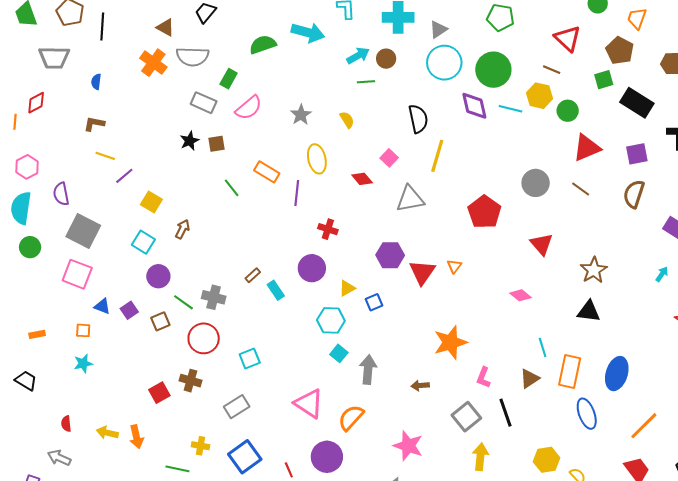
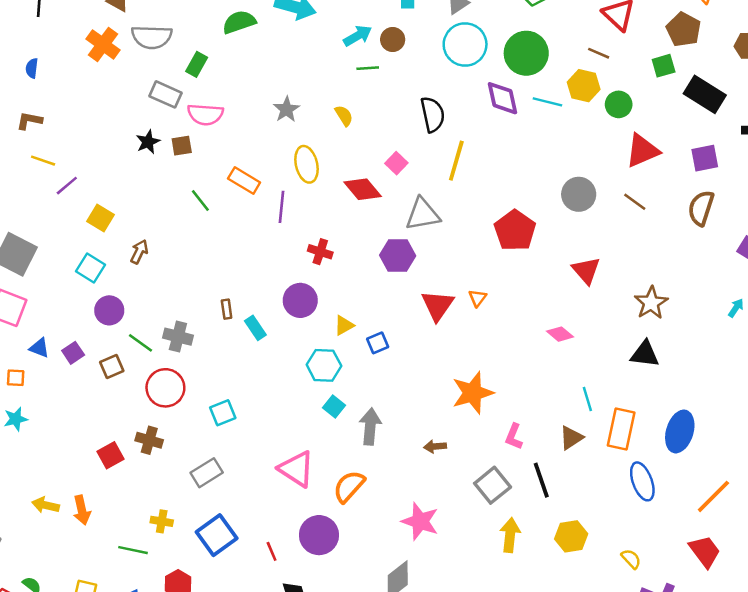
pink semicircle: (249, 108) -> (205, 114), moved, turned 44
red diamond: (362, 179) -> (363, 189), size x1.4
purple hexagon: (390, 255) -> (398, 255), moved
brown rectangle: (253, 275) -> (227, 309), turned -56
yellow hexagon: (547, 460) -> (571, 536), moved

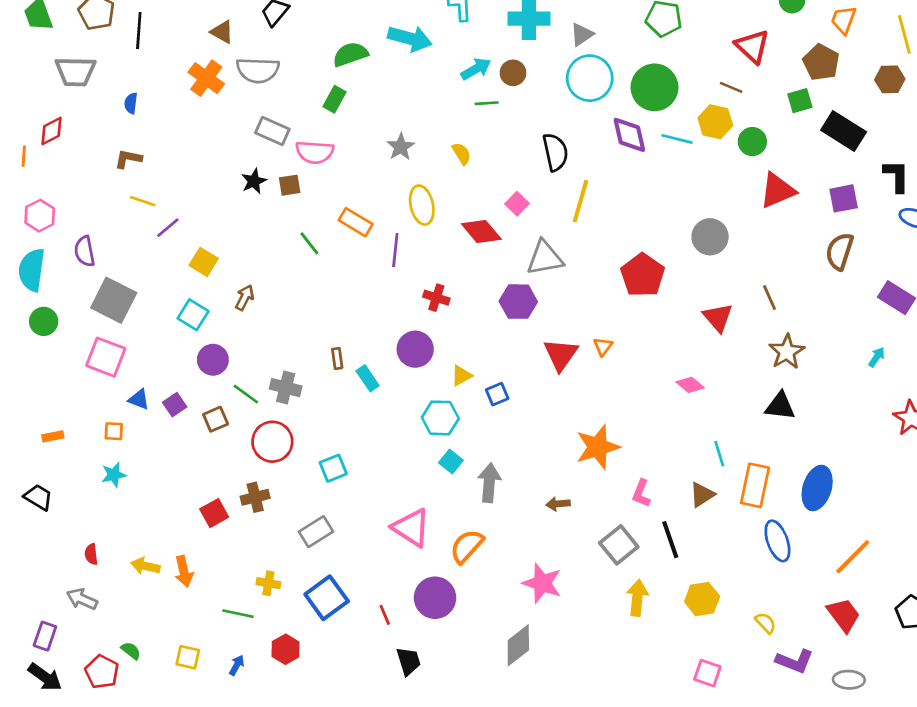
green rectangle: (197, 64) -> (335, 99), moved
brown line: (635, 202) -> (770, 298), moved, turned 30
brown cross: (149, 440) -> (255, 497), turned -30

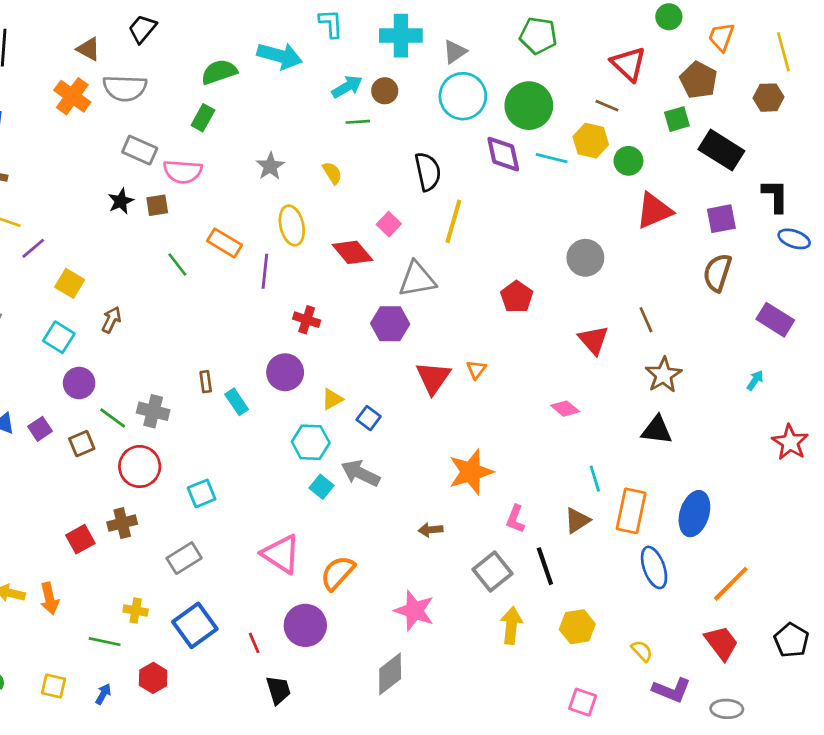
red pentagon: (643, 275) -> (517, 297), size x0.7
blue square: (497, 394) -> (369, 418), turned -30
gray arrow: (489, 483) -> (360, 473), moved, turned -69

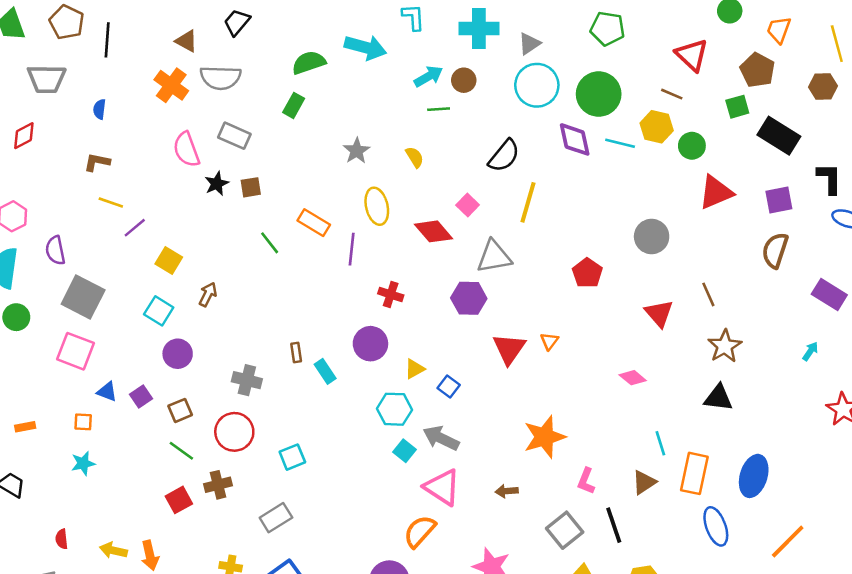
pink semicircle: (183, 172) -> (186, 150), moved, turned 66
black semicircle: (428, 172) -> (504, 156), turned 51
green line: (113, 418) -> (181, 451), moved
pink triangle: (281, 554) -> (442, 487), moved

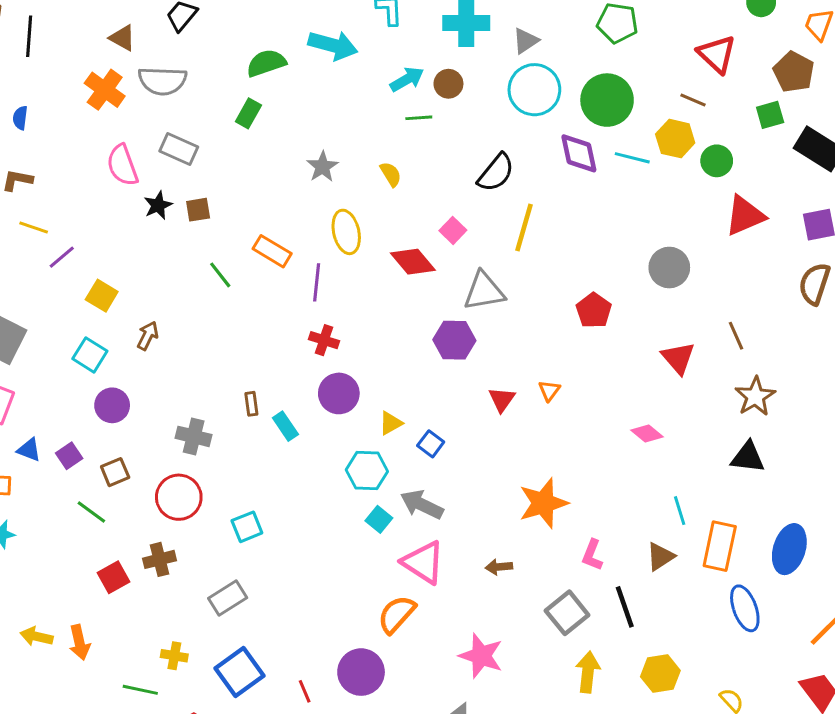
red cross: (391, 294) -> (324, 340), moved
red triangle: (509, 349) -> (502, 399), size x0.7
green line: (181, 451) -> (91, 512), moved

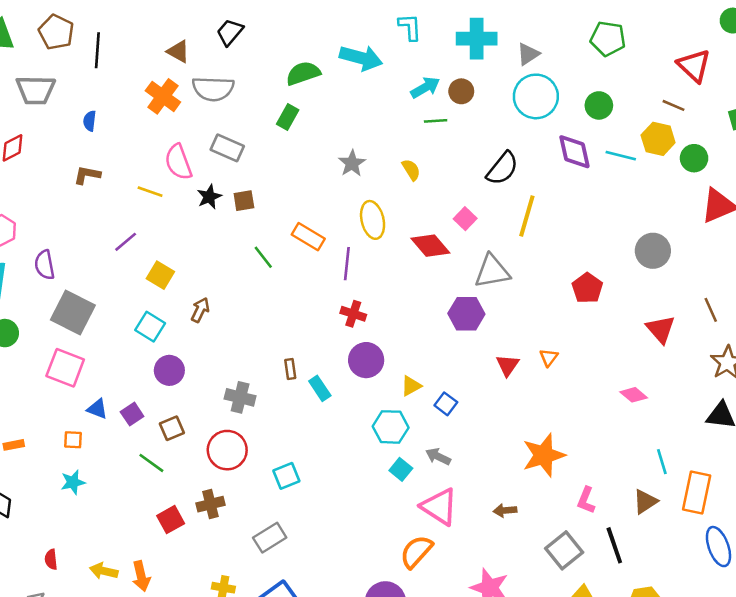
green circle: (607, 100) -> (599, 105), size x0.6
yellow line: (34, 227) -> (150, 192), moved
gray arrow: (422, 505) -> (438, 457), size x0.7

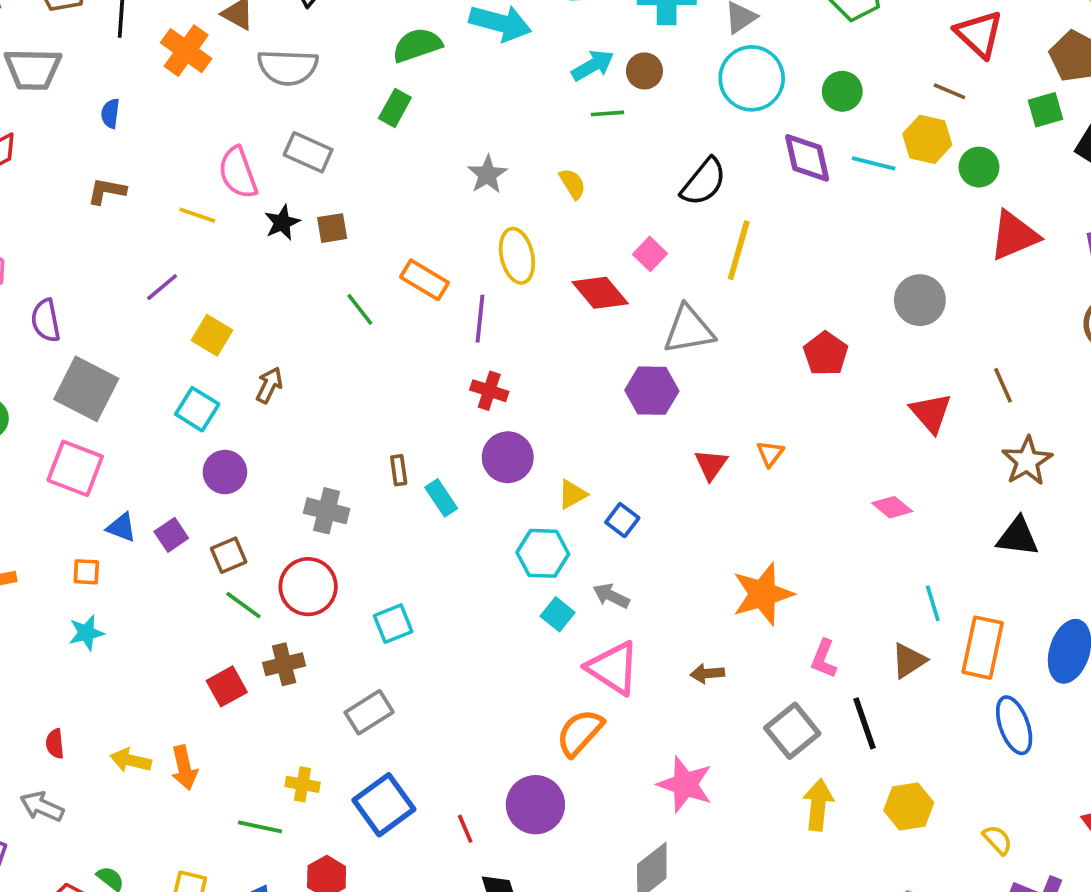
orange cross: (163, 96) -> (186, 51), moved
green line: (151, 463) -> (243, 605), moved

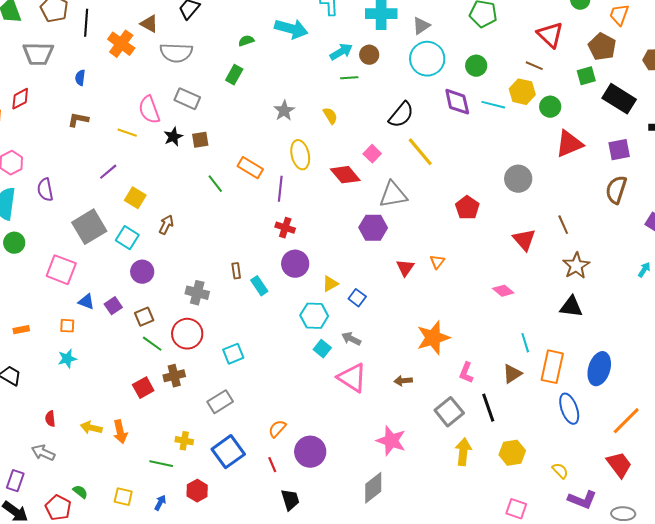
green semicircle: (417, 45) -> (246, 41), size x0.6
yellow line: (739, 250) -> (420, 152), turned -56
gray square: (86, 389) -> (89, 227), moved, turned 32
orange semicircle: (580, 733) -> (277, 429), moved, size x0.7

